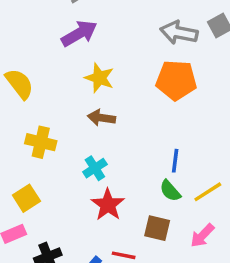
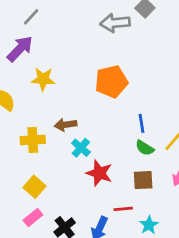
purple arrow: (79, 33) -> (20, 49), moved
yellow star: (99, 78) -> (43, 79), moved
orange pentagon: (176, 80) -> (111, 82), moved
brown arrow: (101, 118) -> (66, 125), moved

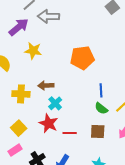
gray arrow: (115, 23) -> (48, 16), moved
red star: (99, 173) -> (49, 123), moved
red line: (123, 209) -> (70, 133), moved

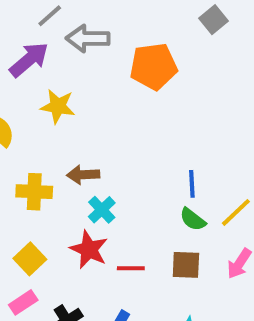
orange pentagon: (82, 58) -> (153, 66), moved

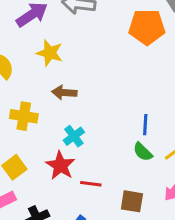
orange pentagon: (153, 66) -> (147, 27), moved
brown arrow: (83, 175) -> (64, 92), moved
brown square: (186, 265) -> (132, 201), moved

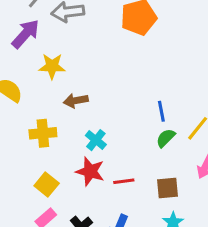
green semicircle: (143, 152) -> (166, 138), turned 105

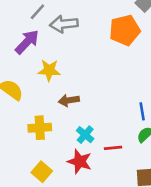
red line: (124, 181) -> (113, 148), moved

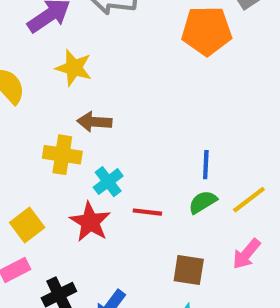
yellow cross: (40, 128) -> (62, 155), moved

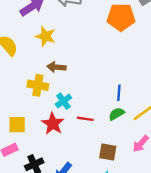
yellow square: (27, 225) -> (17, 125), turned 36

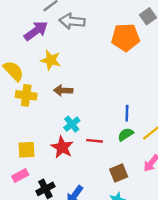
yellow cross: (38, 85) -> (26, 95), moved
brown square: (108, 152) -> (119, 173), turned -30

